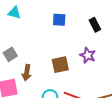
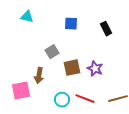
gray square: (10, 54) -> (52, 52), moved
purple star: (88, 55) -> (95, 69), moved

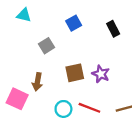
blue square: (71, 24) -> (74, 23), turned -32
gray square: (52, 52) -> (47, 46), moved
pink square: (21, 91) -> (17, 99), turned 36

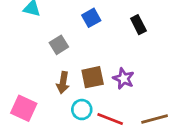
brown arrow: (37, 82) -> (63, 83), moved
cyan circle: (63, 109) -> (82, 110), moved

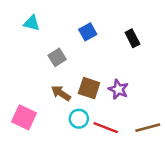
brown square: (93, 77) -> (89, 88), turned 30
brown arrow: (63, 83) -> (61, 93), turned 114

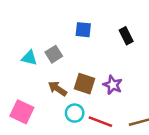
cyan triangle: (32, 23) -> (29, 58), moved
blue square: (88, 32) -> (83, 30), turned 35

